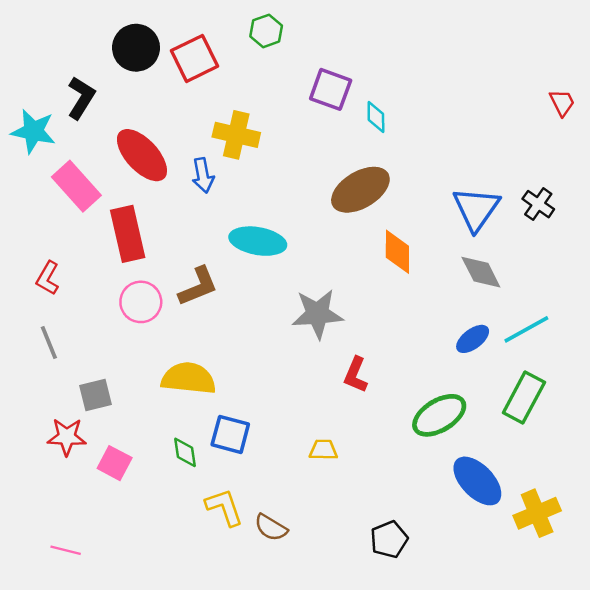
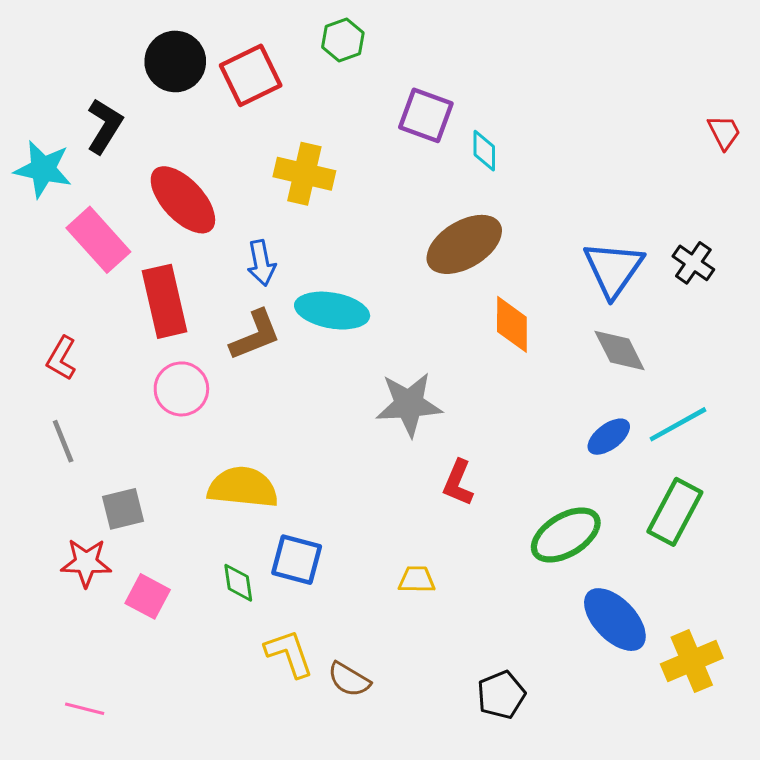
blue arrow: (203, 175) -> (261, 263), moved
brown L-shape: (198, 286) -> (255, 335), moved

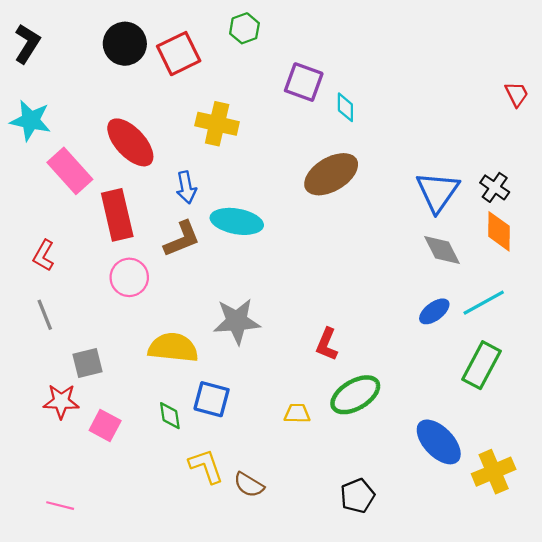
black L-shape: (105, 126) -> (27, 44), moved
orange diamond: (512, 324) -> (499, 231), moved
gray star: (409, 404) -> (237, 321), moved
green ellipse: (566, 535) -> (355, 395), moved

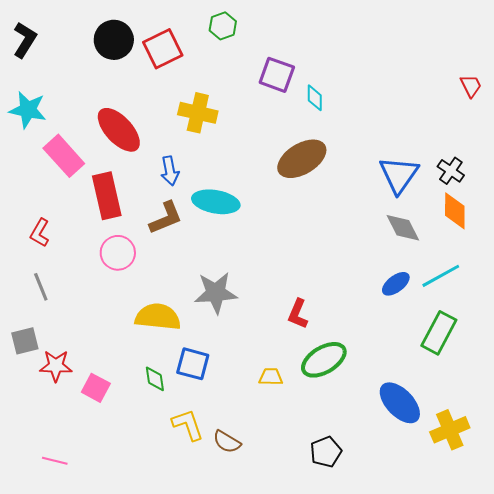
gray square: (88, 363) -> (25, 341), moved

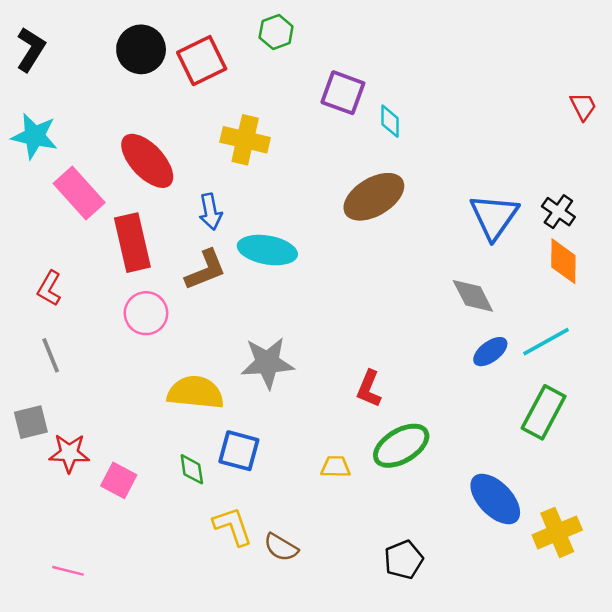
gray diamond: (403, 228) -> (473, 296), moved

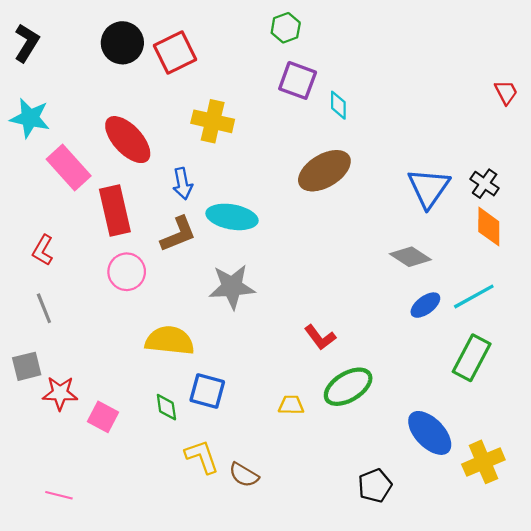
green hexagon: (276, 32) -> (286, 28), moved
gray diamond: (473, 296) -> (410, 257), turned -30
gray star: (267, 363) -> (232, 287), moved
red L-shape: (369, 389) -> (320, 337), turned -60
black pentagon: (404, 560) -> (375, 486), moved

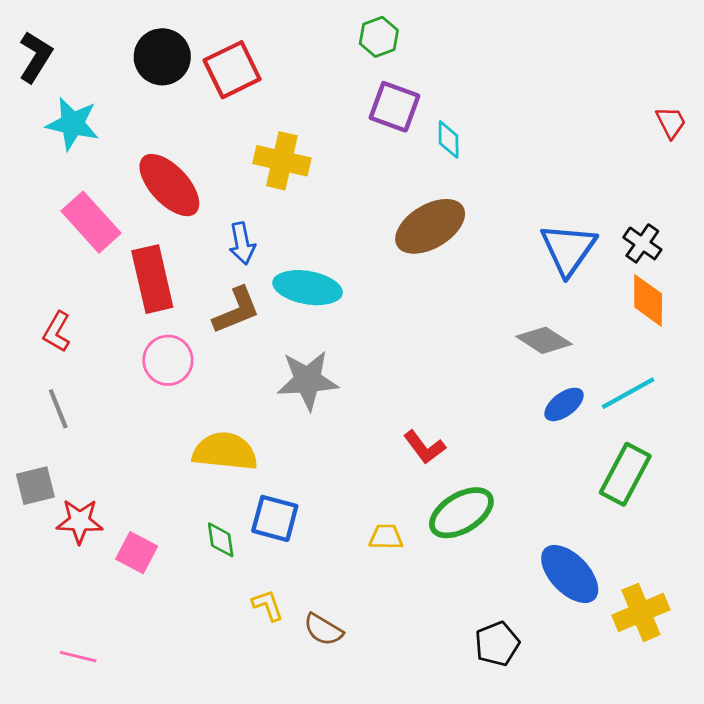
cyan star: (30, 118) -> (72, 124), moved
yellow L-shape: (202, 457) -> (268, 605), size x0.7

